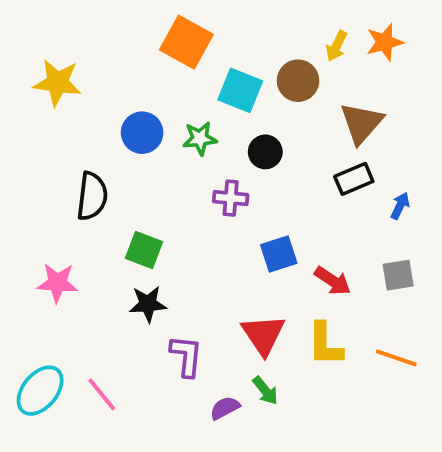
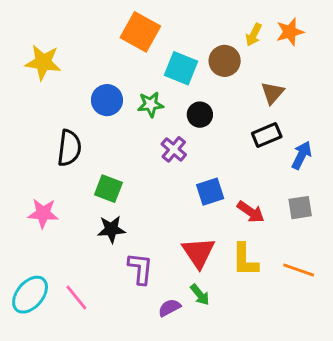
brown triangle: (362, 123) -> (272, 93), size x0.7
purple cross: (231, 198) -> (174, 149), turned 35
blue arrow: (400, 206) -> (302, 155), size x1.4

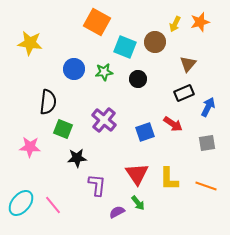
purple cross: (174, 149) -> (104, 120), moved, size x1.4
green square: (108, 189) -> (63, 129), moved
red arrow: (251, 212) -> (173, 124), moved

